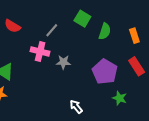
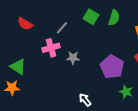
green semicircle: (105, 31) -> (114, 18), moved
pink cross: (40, 51) -> (51, 48), turned -30

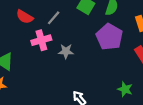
red semicircle: (25, 24) -> (25, 17), moved
purple pentagon: (112, 67) -> (109, 37), moved

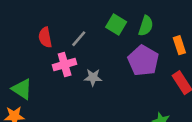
red semicircle: (25, 17) -> (45, 37), turned 48

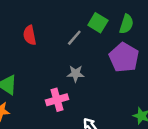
gray line: (79, 39) -> (74, 38), moved
pink cross: (65, 65) -> (57, 100), moved

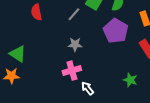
pink cross: (57, 100) -> (72, 71), moved

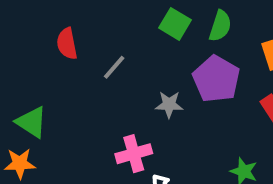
gray line: (74, 14) -> (114, 67), moved
gray star: (75, 44) -> (169, 105), moved

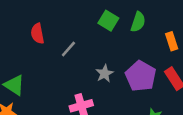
purple pentagon: (216, 79) -> (141, 76), moved
gray star: (169, 105) -> (105, 73), turned -30

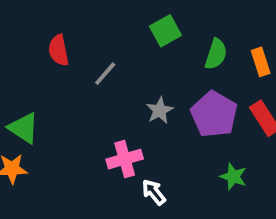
green square: (108, 21) -> (165, 31), turned 30
green semicircle: (138, 22) -> (216, 54), moved

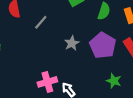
pink cross: (125, 159) -> (47, 82), moved

